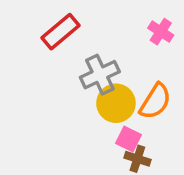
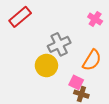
red rectangle: (60, 32) -> (20, 17), moved
yellow circle: (116, 103) -> (46, 66), moved

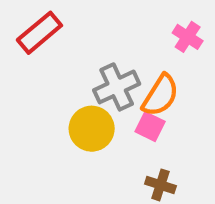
orange semicircle: (92, 60) -> (160, 95), moved
pink square: (76, 82) -> (150, 127), moved

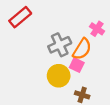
pink cross: (188, 37) -> (97, 29), moved
yellow circle: (92, 129) -> (59, 76), moved

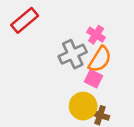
pink cross: (97, 29) -> (96, 35), moved
yellow circle: (59, 76) -> (83, 106), moved

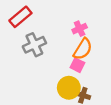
pink cross: (96, 35) -> (80, 29), turned 32
gray cross: (73, 54) -> (34, 45), moved

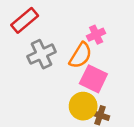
orange semicircle: (83, 49) -> (80, 55), moved
pink square: (77, 65) -> (93, 79), size x1.5

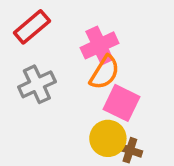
pink cross: (96, 35) -> (99, 45), moved, size x1.5
gray cross: (42, 54) -> (37, 84), moved

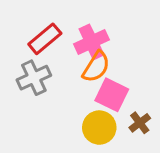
red rectangle: (32, 27) -> (45, 39), moved
brown cross: (130, 150) -> (140, 123), moved, turned 35

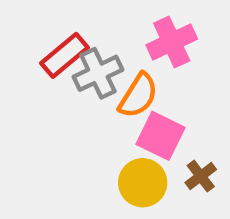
pink cross: (91, 42) -> (172, 42), moved
gray cross: (34, 78) -> (98, 73), moved

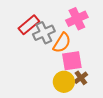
pink square: (161, 136) -> (72, 61), turned -35
brown cross: (201, 176) -> (81, 78), moved

